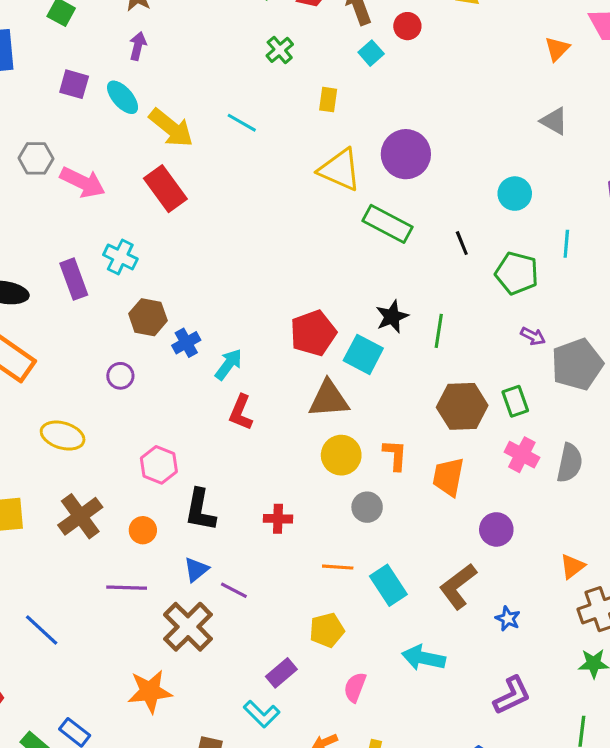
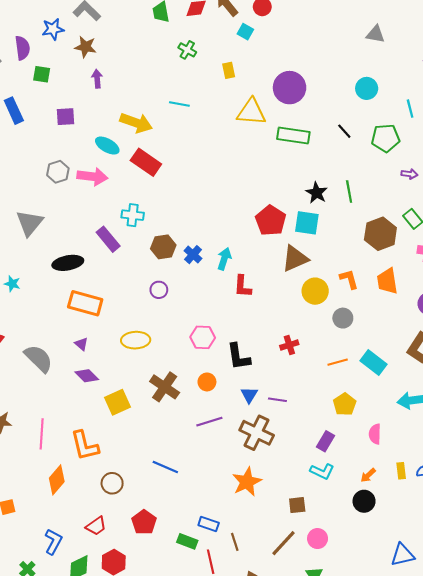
cyan ellipse: (123, 97) -> (107, 146), moved

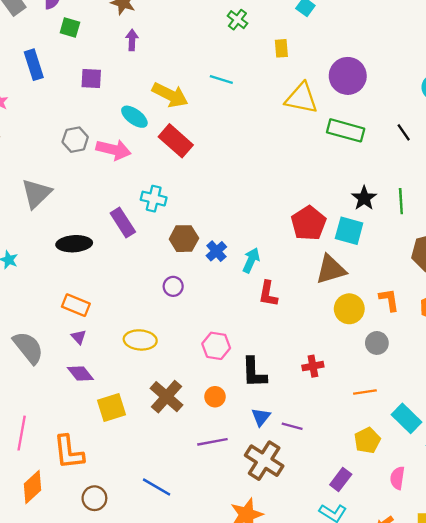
orange rectangle: (85, 303) -> (76, 305), moved, size x0.7
cyan rectangle: (373, 363) -> (406, 418), moved

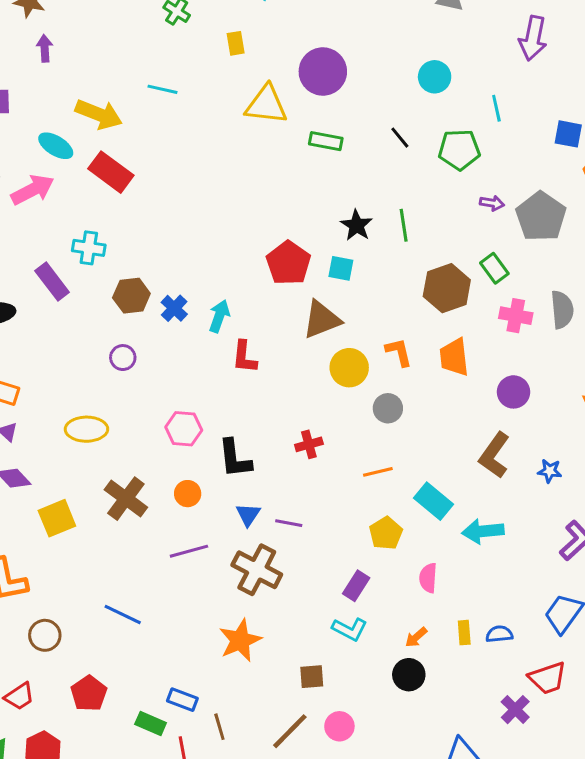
green rectangle: (346, 130) -> (326, 141), size x0.7
pink arrow: (113, 150) -> (33, 190), turned -36
cyan square: (349, 231) -> (341, 268), size x0.7

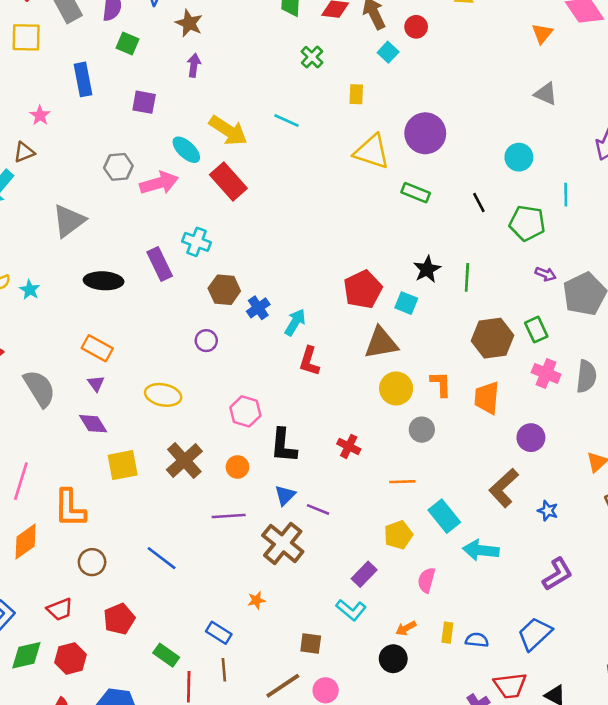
red cross: (309, 444) -> (349, 446), turned 30
orange star: (240, 640) -> (256, 600), size x0.5
blue rectangle: (182, 700) -> (219, 633), moved

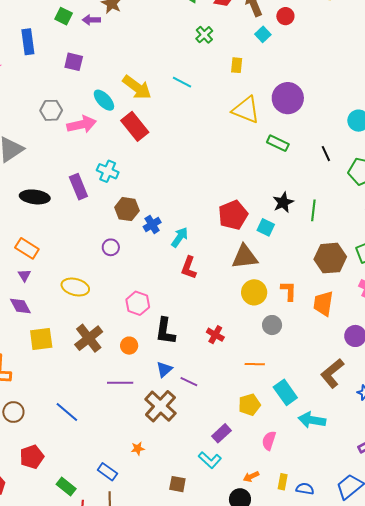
purple arrow: (194, 65) -> (91, 20), moved, turned -102

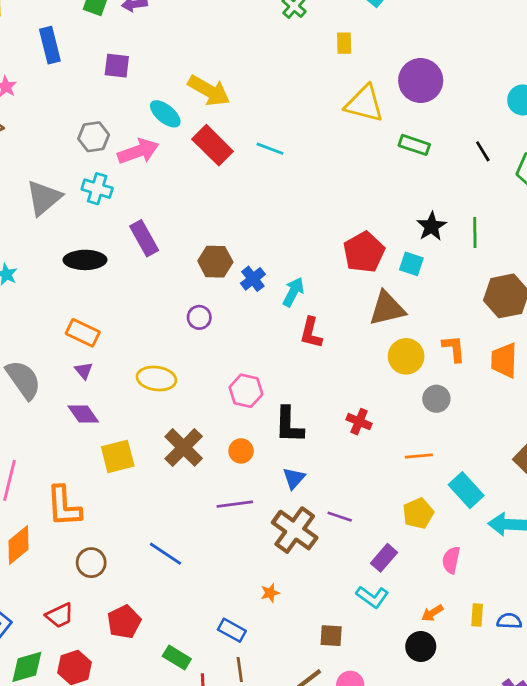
cyan line: (182, 82) -> (270, 149), moved
cyan cross: (108, 171) -> (97, 189), moved
purple line: (189, 382) -> (340, 517), moved

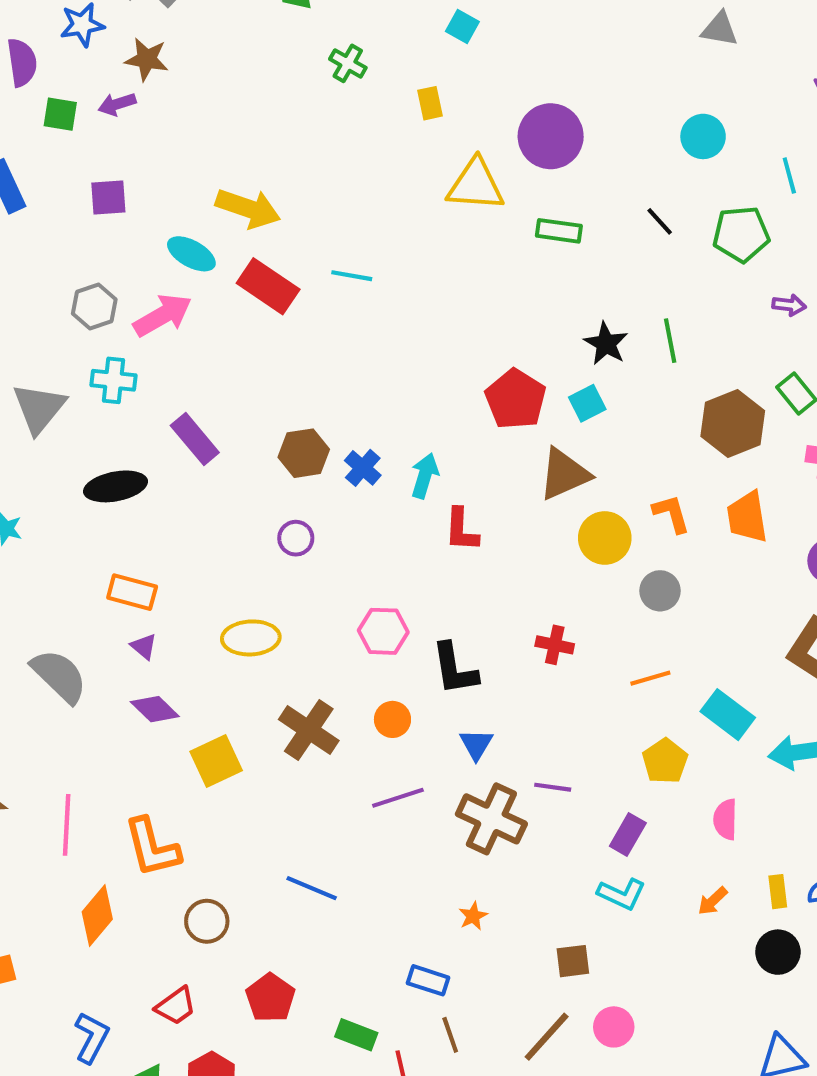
cyan square: (411, 264) -> (587, 403), turned -35
black circle: (421, 646) -> (778, 952), moved

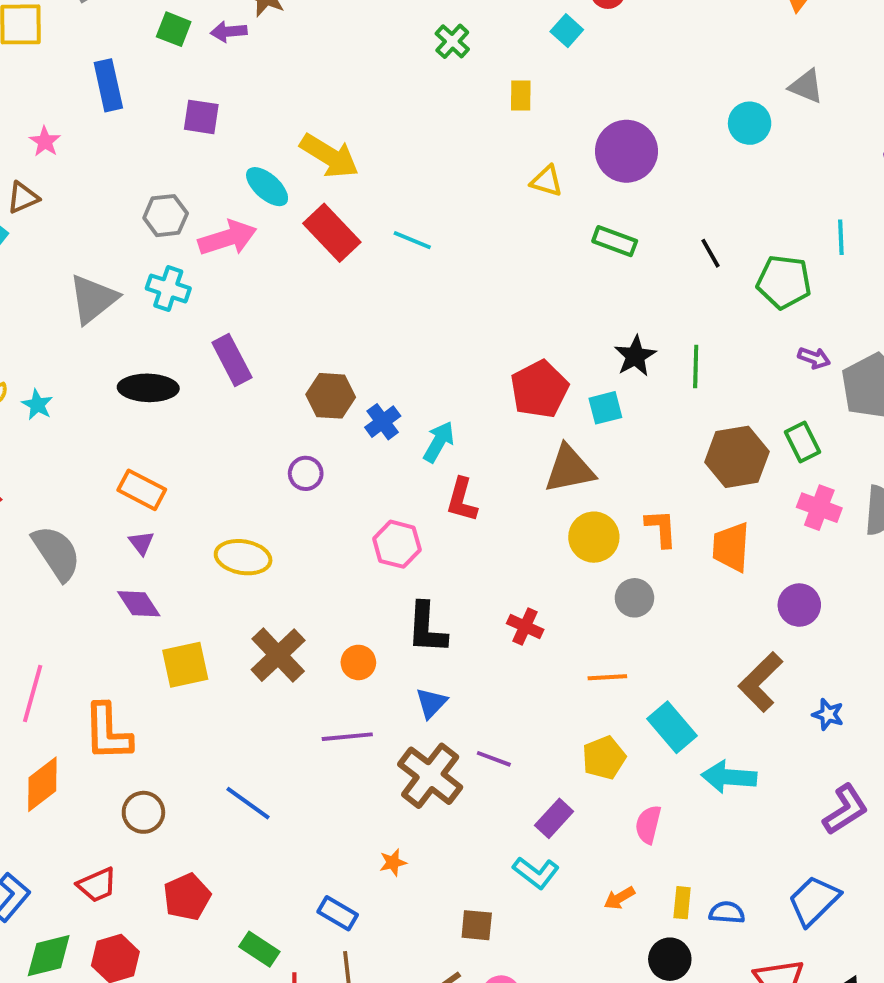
cyan circle: (703, 136) -> (750, 123), moved
yellow triangle: (476, 185) -> (547, 181), size x0.6
pink hexagon: (383, 631) -> (397, 544), moved

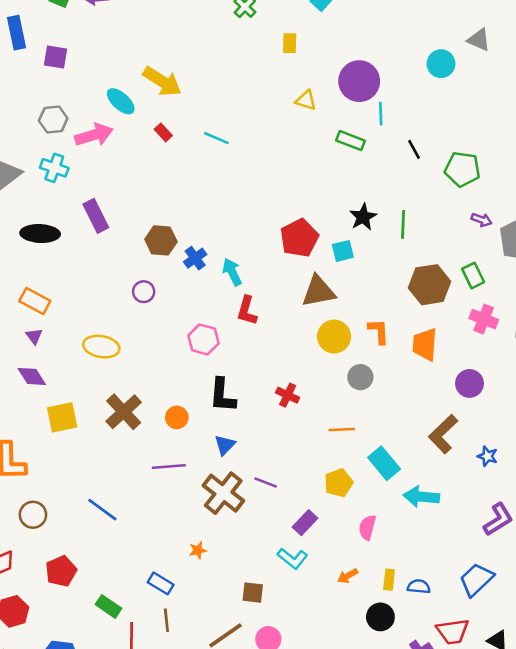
purple square: (201, 117) -> (55, 57), moved
red rectangle: (332, 233) -> (163, 132), size x0.5
cyan line: (841, 237) -> (381, 114), moved
cyan arrow: (439, 442) -> (232, 272), turned -56

